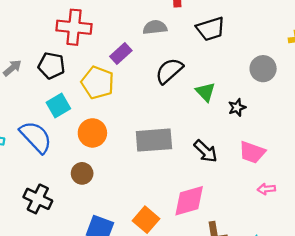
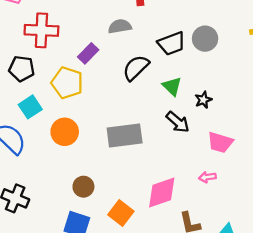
black trapezoid: (211, 29) -> (172, 43), moved
gray circle: (263, 69) -> (205, 39), moved
black arrow: (206, 151) -> (178, 122), moved
brown circle: (82, 173) -> (83, 187), moved
pink arrow: (266, 189) -> (207, 177), moved

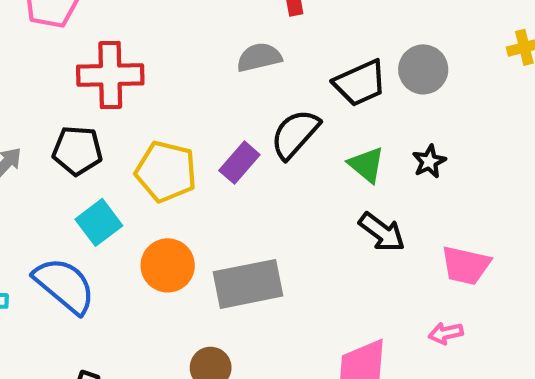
purple rectangle: (88, 53) -> (239, 163), moved
black star: (203, 100) -> (429, 161), moved
gray rectangle: (125, 136) -> (248, 284), moved

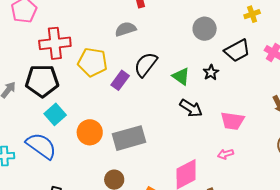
black trapezoid: (360, 83) -> (237, 51), moved
black pentagon: (77, 151) -> (42, 81), size x1.4
yellow pentagon: (166, 172) -> (93, 62), moved

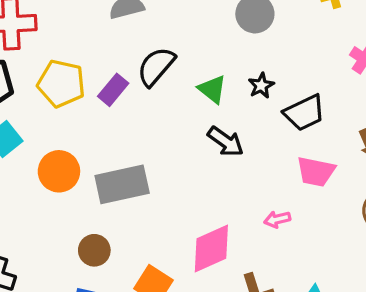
black trapezoid: (237, 51) -> (304, 113), moved
yellow pentagon: (93, 62) -> (61, 84), moved
pink trapezoid: (232, 121) -> (316, 172), moved

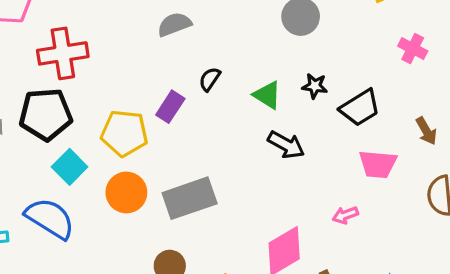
black semicircle: (156, 67) -> (210, 79), size x0.6
yellow pentagon: (61, 84) -> (124, 133), moved
black star: (261, 86) -> (315, 86), turned -30

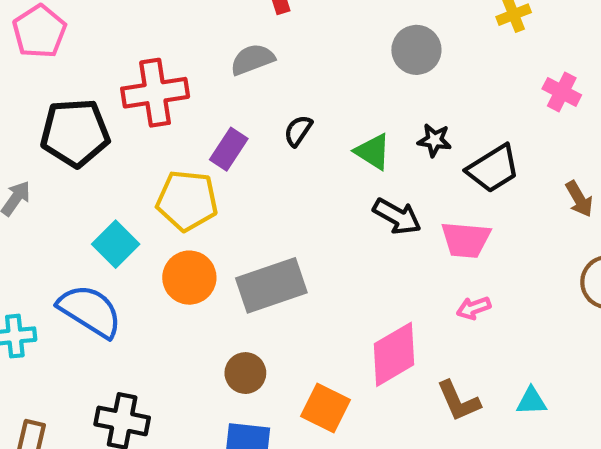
red cross: (63, 53) -> (155, 93), moved
purple rectangle: (170, 107) -> (229, 149), moved
black pentagon: (46, 114) -> (75, 133), moved
pink trapezoid: (378, 164) -> (466, 240), moved

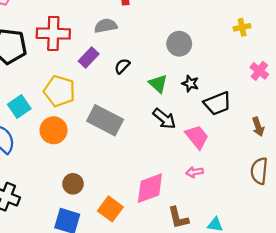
gray circle: (416, 50) -> (179, 44), moved
purple rectangle: (229, 149) -> (89, 57), moved
pink trapezoid: (466, 240) -> (197, 137), turned -145
gray rectangle: (271, 285) -> (105, 120), moved, turned 36

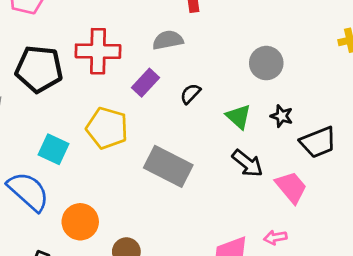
cyan square: (19, 107) -> (54, 149), turned -30
orange circle: (54, 130) -> (80, 222), moved
pink arrow: (195, 172) -> (275, 237), moved

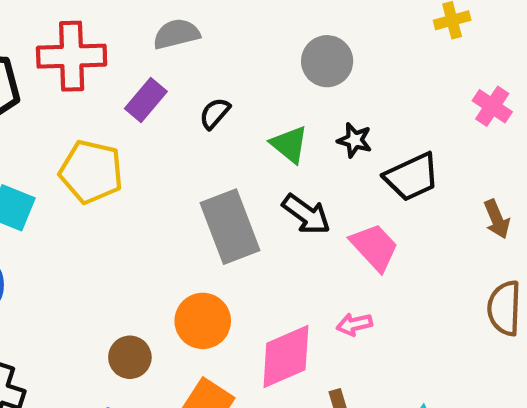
gray rectangle: (168, 166) -> (230, 227), moved, turned 45
orange circle: (80, 222) -> (203, 321), moved

